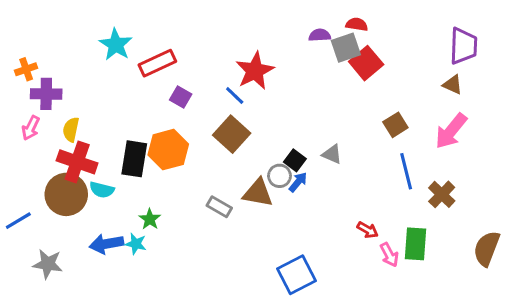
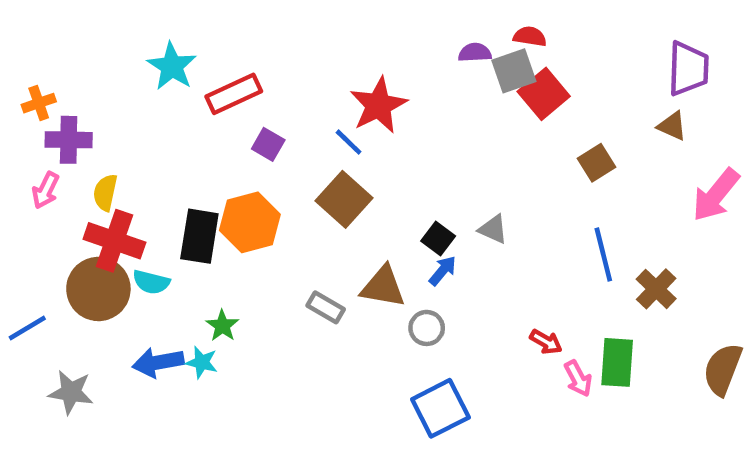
brown square: (395, 125) -> (596, 163), moved
pink arrow: (451, 131) -> (716, 195), moved
gray circle: (280, 176) -> (427, 328), moved

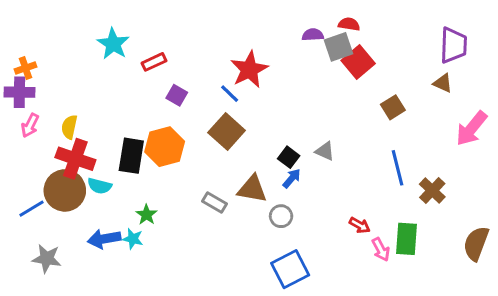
red rectangle: (234, 94) -> (154, 62), size x0.7
purple cross: (69, 140) -> (19, 92), moved
blue line: (27, 328) -> (32, 209), moved

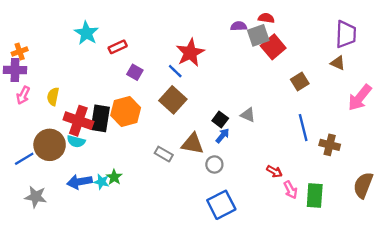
red cross: (75, 159) -> (78, 121), moved
brown cross: (432, 190) -> (330, 145), turned -30
green star: (146, 215) -> (114, 177), moved
green rectangle: (407, 239) -> (315, 196), moved

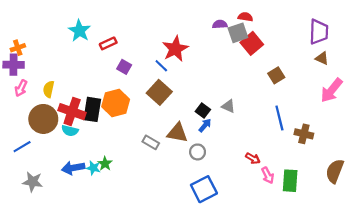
brown triangle: (338, 63) -> (322, 58), moved
brown circle: (50, 145) -> (43, 119), moved

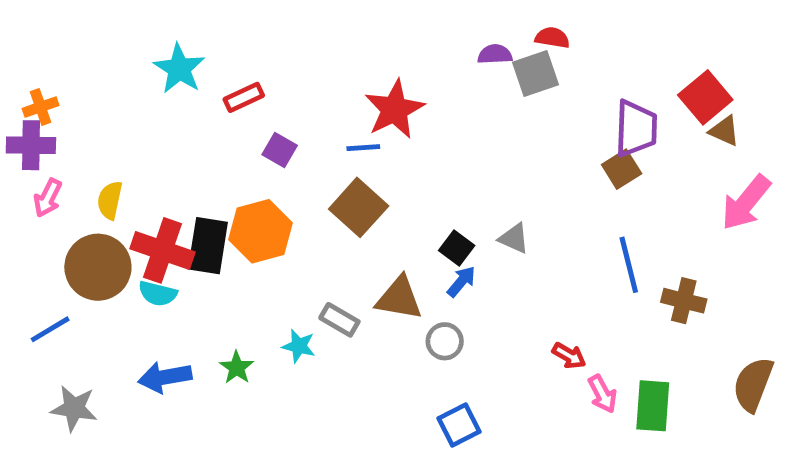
purple trapezoid: (319, 32) -> (636, 128), moved
red square: (252, 43) -> (705, 97), moved
blue line: (161, 66) -> (363, 148), turned -48
cyan star: (93, 168) -> (299, 346), moved
blue square: (204, 189) -> (459, 425), size x0.7

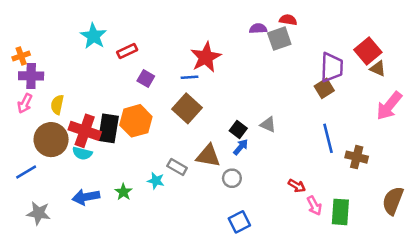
purple cross: (31, 145) -> (31, 76), moved

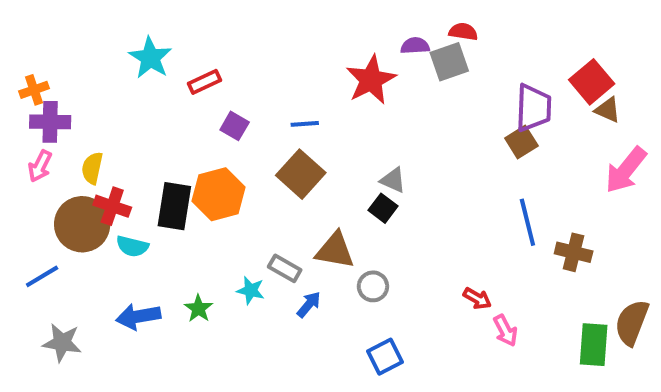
red star: (206, 57) -> (371, 80), moved
gray triangle: (268, 125) -> (393, 180), moved
red cross: (85, 131) -> (112, 206), moved, size x0.7
blue arrow: (241, 147) -> (309, 304), moved
green rectangle: (340, 212) -> (594, 345), moved

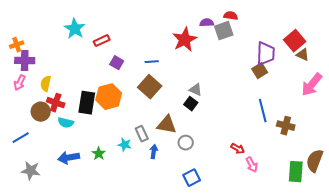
brown circle: (82, 224) -> (41, 112), size x0.7
gray rectangle: (285, 268) -> (142, 134), turned 35
blue arrow: (309, 304) -> (154, 152), turned -32

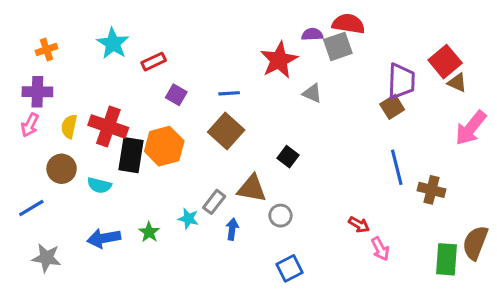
red semicircle: (231, 16) -> (348, 24), size x1.5
orange cross: (17, 45) -> (46, 49), moved
gray triangle: (196, 90) -> (312, 93), moved
red cross: (56, 103) -> (108, 126), moved, size x1.4
gray rectangle: (142, 134) -> (214, 202), turned 63

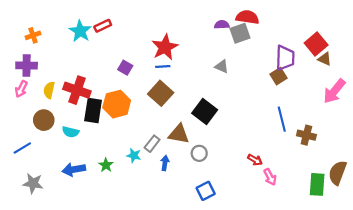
red star: (279, 60) -> (165, 47), moved
red rectangle: (154, 62) -> (103, 26), moved
black square: (288, 157) -> (205, 112), size x1.6

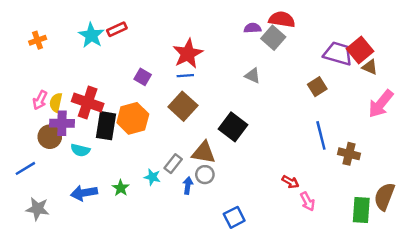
gray square: (240, 33) -> (273, 38), turned -30
purple trapezoid: (285, 58) -> (338, 54), moved, turned -76
purple cross: (27, 65) -> (62, 123), moved
pink arrow: (21, 89) -> (40, 100), moved
gray circle: (199, 153) -> (205, 175), moved

